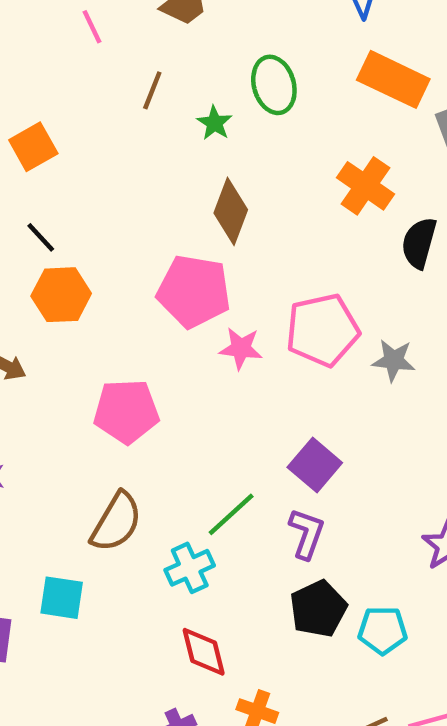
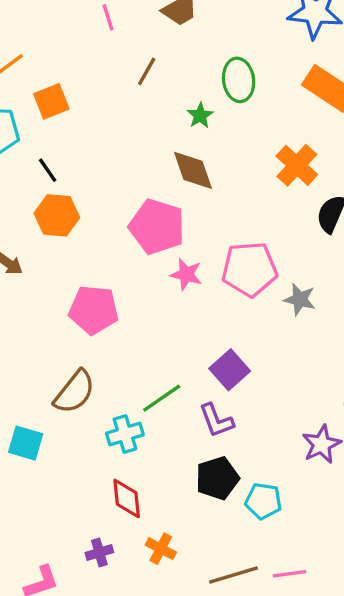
green star: (215, 123) -> (200, 116), moved
brown diamond: (231, 211) -> (193, 170), turned -48
purple L-shape: (307, 534) -> (216, 420), turned 132

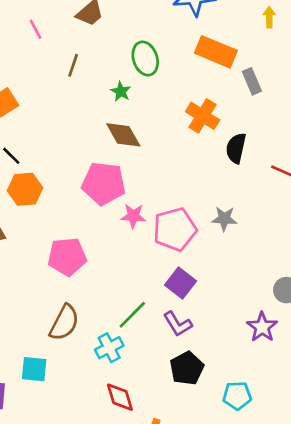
pink pentagon: (250, 269) -> (175, 229), moved
cyan pentagon: (263, 501) -> (237, 396), moved

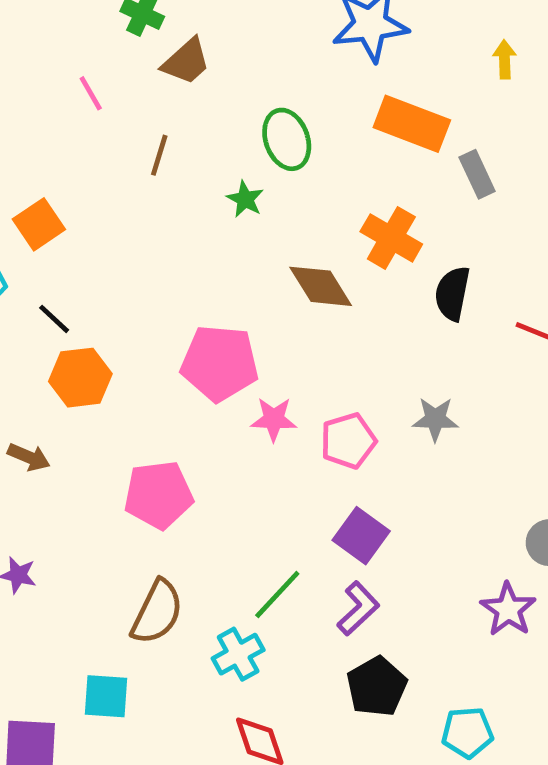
brown diamond: (123, 135) -> (321, 286), moved
pink pentagon: (175, 229) -> (348, 441), size x0.7
purple L-shape: (178, 324) -> (358, 609), turned -100

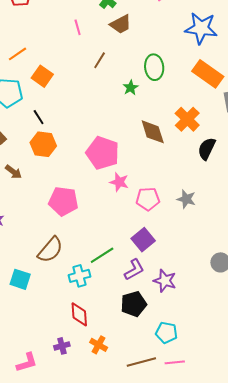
orange square: (39, 224) -> (42, 76), turned -35
purple star: (508, 609) -> (165, 281), moved, turned -30

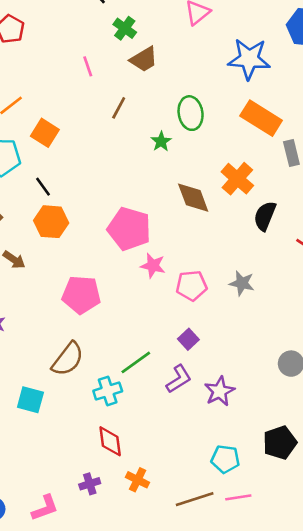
purple square: (143, 240) -> (188, 339), size x0.7
purple star: (165, 281) -> (220, 391), turned 30
black pentagon: (134, 304) -> (280, 443), moved

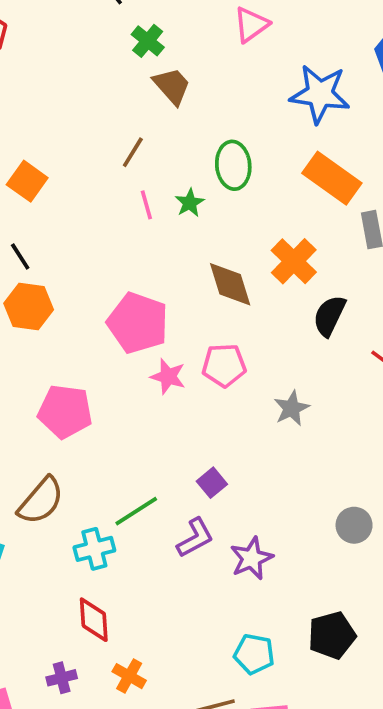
brown trapezoid: (144, 59) -> (172, 86), turned -104
pink line: (88, 66) -> (146, 205), moved
gray star: (242, 283) -> (291, 408), turned 30
pink pentagon: (192, 286) -> (224, 365), moved

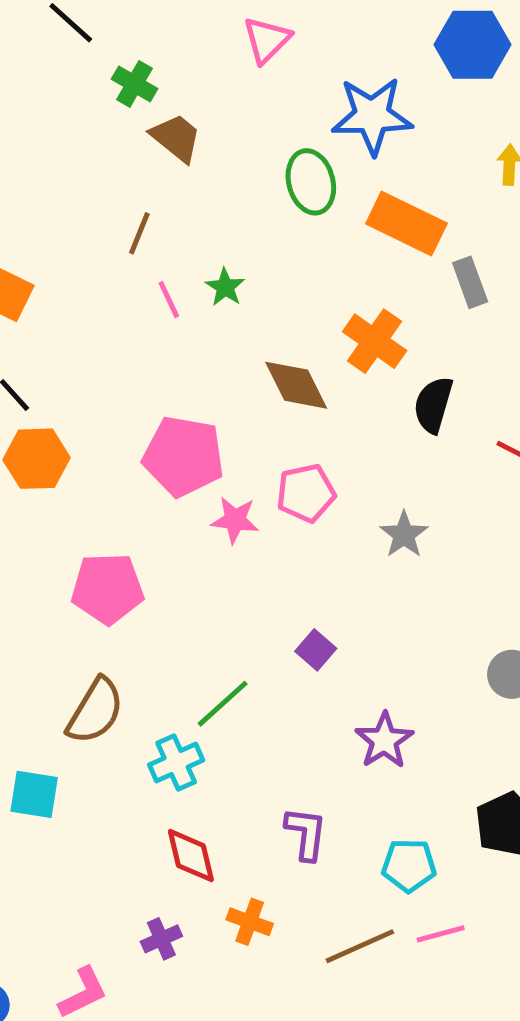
green ellipse: (233, 165) -> (311, 182), moved
purple L-shape: (195, 538) -> (306, 834), moved, turned -45

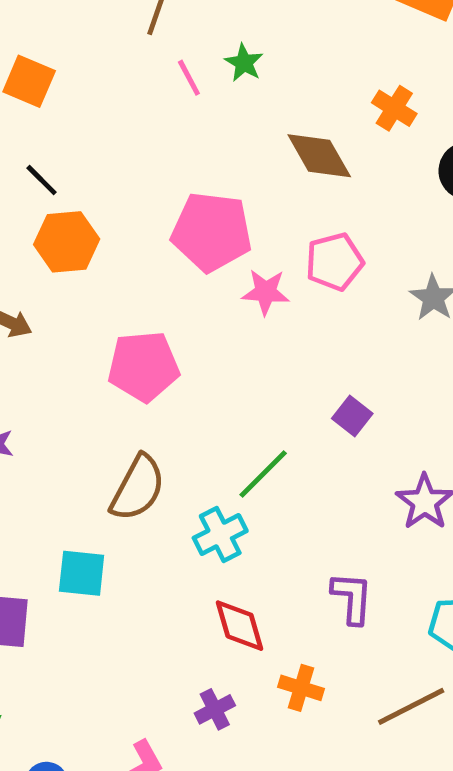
orange cross: (375, 341) -> (394, 108), size x0.7

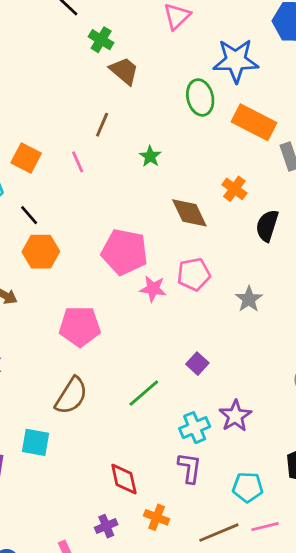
pink line: (189, 78) -> (78, 162), moved
cyan cross: (220, 534) -> (195, 428), moved

